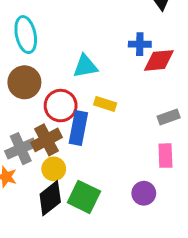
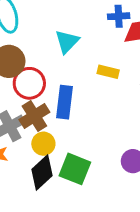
cyan triangle: (85, 66) -> (67, 41), turned -32
yellow rectangle: (105, 104) -> (108, 72), moved
red circle: (61, 106) -> (29, 83), moved

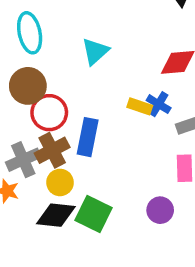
blue cross: (119, 16) -> (159, 104), moved, turned 30
cyan triangle: (67, 41) -> (95, 51), moved
black diamond: (42, 173) -> (56, 215), turned 44

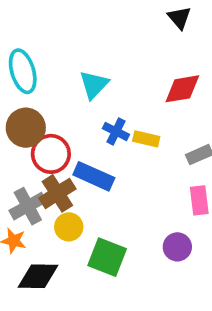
blue cross: (159, 104) -> (116, 132), moved
blue rectangle: (88, 137) -> (94, 176), turned -72
black diamond: (56, 215) -> (38, 276), moved

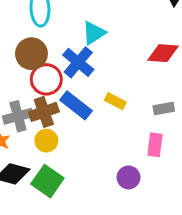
blue cross: (116, 132) -> (78, 62), moved, size x1.5
yellow rectangle: (146, 139) -> (115, 101), moved
green square: (107, 257) -> (47, 181), moved

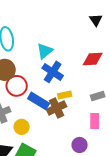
blue cross: (78, 62) -> (53, 72), moved
yellow rectangle: (115, 101) -> (65, 95), turned -32
brown cross: (44, 112) -> (57, 108), moved

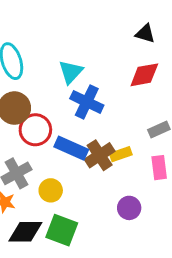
black triangle: (96, 20) -> (145, 34), moved, turned -32
yellow rectangle: (65, 95) -> (121, 154), moved
purple circle: (80, 145) -> (129, 208), moved

